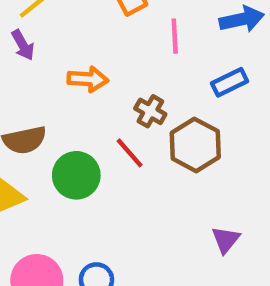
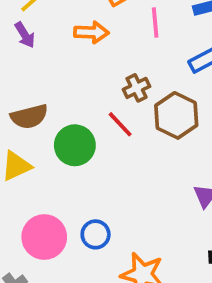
orange arrow: (88, 79) -> (91, 32), moved
brown cross: (150, 111) -> (137, 88), turned 36

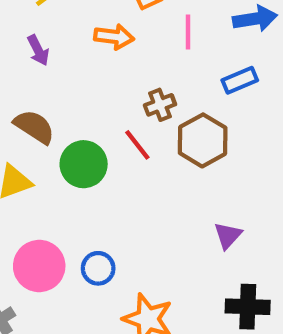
purple arrow: (25, 35) -> (38, 50), moved
brown semicircle: (29, 117) -> (34, 127), turned -138

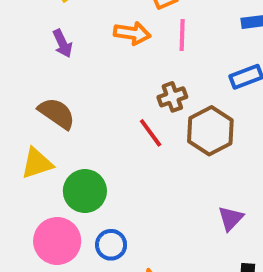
pink line: (188, 32) -> (182, 35), moved
green circle: (84, 164) -> (85, 191), moved

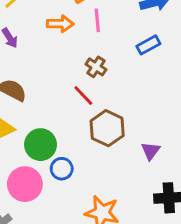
brown cross: (172, 97) -> (96, 67), turned -30
brown hexagon: (210, 131) -> (107, 128), moved
blue circle: (111, 245) -> (62, 169), moved

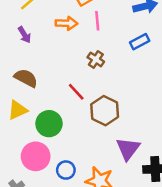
red line: (83, 95) -> (76, 92), moved
purple triangle: (151, 151) -> (128, 149), moved, size x1.5
blue circle: (62, 169) -> (66, 170), moved

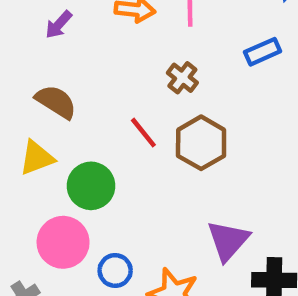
purple arrow: (24, 35) -> (59, 25), turned 70
brown hexagon: (105, 111) -> (201, 143), moved

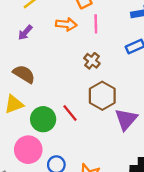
red line: (143, 133) -> (70, 113), moved
purple triangle: (228, 241) -> (126, 119), moved

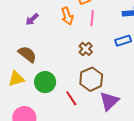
orange arrow: (66, 24) -> (67, 16), turned 60
red line: (70, 113) -> (71, 98), moved
green circle: (43, 119) -> (45, 82), moved

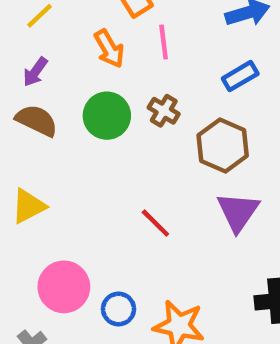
brown semicircle: (27, 54) -> (37, 120), moved
brown hexagon: (91, 79) -> (223, 145), moved
green circle: (45, 82) -> (107, 116), moved

